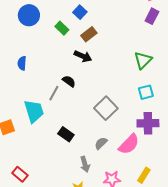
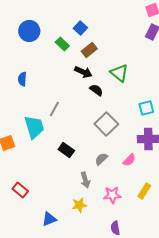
green triangle: (143, 60) -> (119, 73), moved, turned -36
black semicircle: (69, 81) -> (96, 90), moved
pink semicircle: (129, 144) -> (129, 160), size x0.6

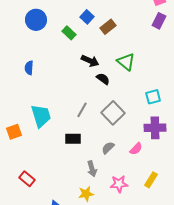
brown rectangle: (89, 50) -> (108, 27), moved
gray line: (54, 109) -> (82, 110), moved
black rectangle: (66, 150) -> (73, 139), turned -35

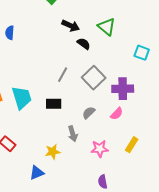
cyan square: (153, 97) -> (142, 53), moved, turned 35
cyan trapezoid: (41, 116) -> (22, 98), moved
purple cross: (155, 128) -> (123, 89), moved
yellow star: (86, 194) -> (53, 152), moved

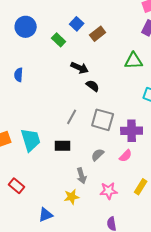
green triangle: (107, 27) -> (134, 61), moved, turned -42
gray square: (94, 78) -> (103, 120), turned -30
yellow star: (53, 152) -> (72, 197), moved

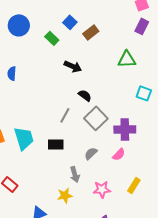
black semicircle: (93, 86) -> (85, 95), moved
gray square: (103, 120) -> (96, 118), turned 30

